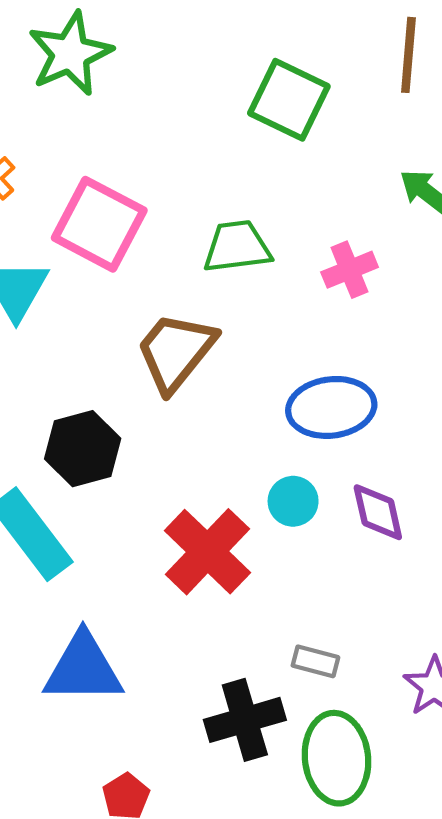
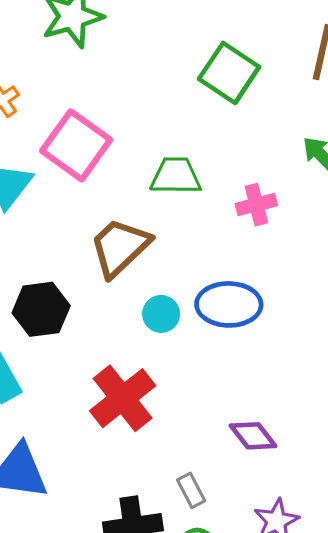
cyan circle: (293, 501) -> (161, 314), moved
purple diamond: (378, 512) -> (253, 436), moved, turned -33
gray rectangle: (315, 661) -> (191, 490), turned 40

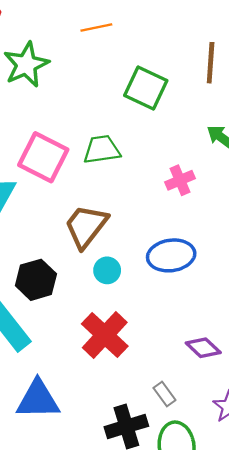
green trapezoid: (176, 176) -> (102, 150), moved
cyan circle: (161, 314) -> (107, 270), moved

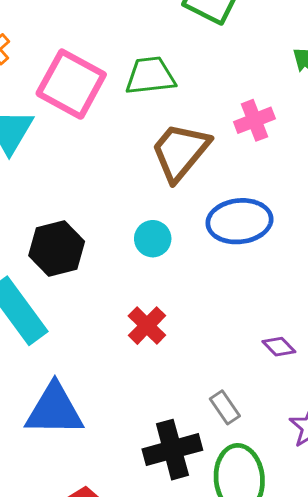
brown trapezoid: (86, 226) -> (180, 152), moved
red cross: (105, 335) -> (147, 326), size x0.6
purple diamond: (203, 348) -> (279, 347), size x0.7

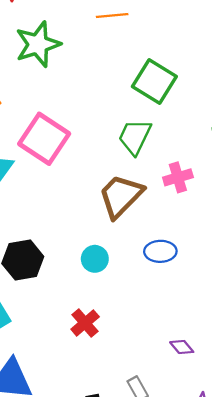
green trapezoid: (150, 76) -> (135, 137), moved, turned -63
blue ellipse: (239, 221) -> (160, 251), size x0.7

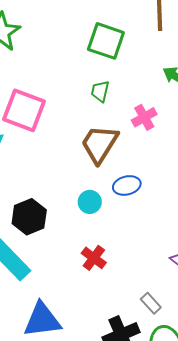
green trapezoid: (135, 137) -> (100, 91), size x0.7
blue ellipse: (160, 251) -> (127, 185), moved

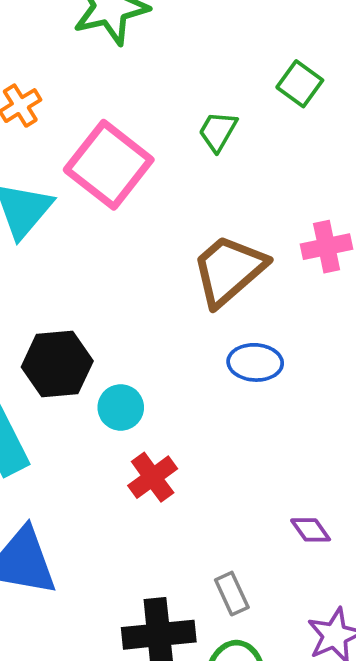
green square: (106, 41) -> (300, 84), size x0.6
green trapezoid: (100, 91) -> (218, 131), moved
cyan circle: (90, 202) -> (121, 407), moved

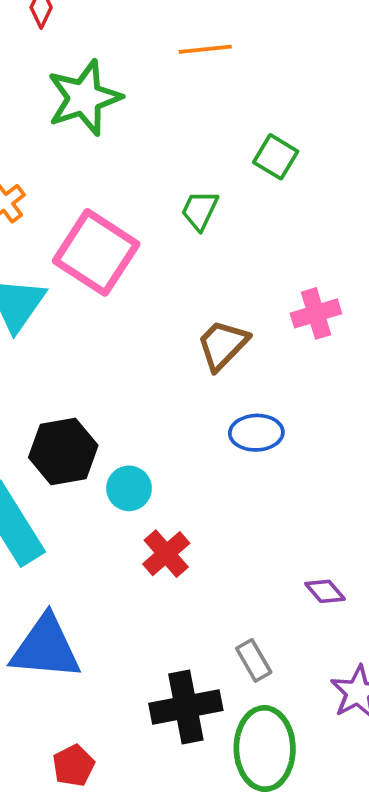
brown trapezoid: (229, 270) -> (223, 345), size x0.7

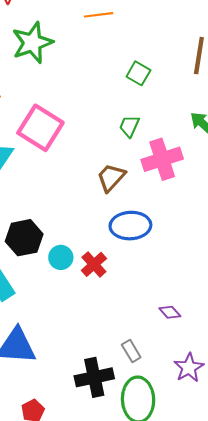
green trapezoid: (200, 210) -> (129, 126), moved
pink cross: (316, 313) -> (162, 159), size x1.5
blue ellipse: (256, 433) -> (130, 226), size x1.4
red cross: (166, 554) -> (94, 264), moved

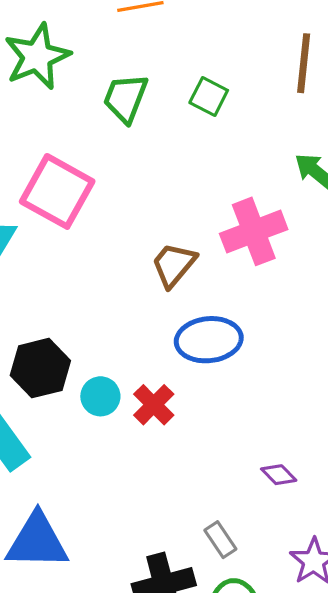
green trapezoid: (129, 126) -> (125, 98), moved, size x1.4

